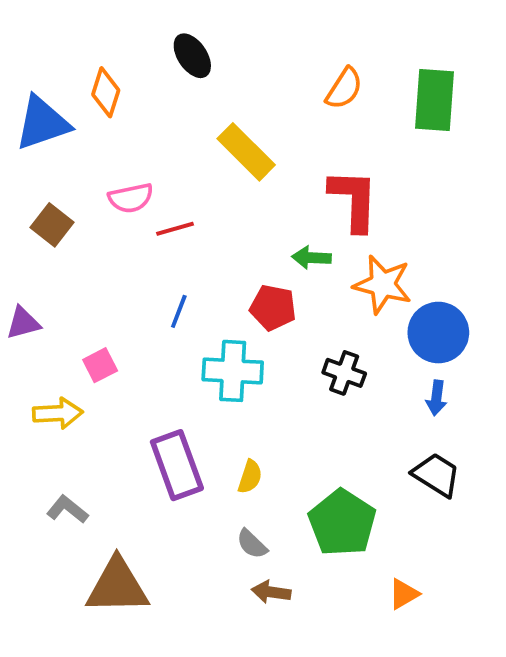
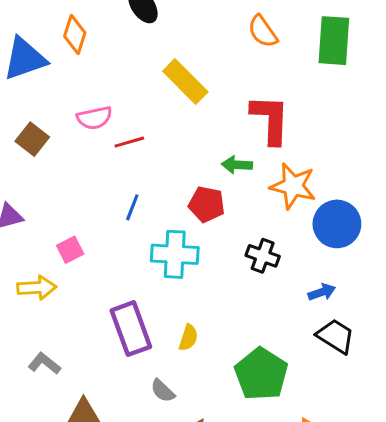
orange semicircle: (344, 88) -> (263, 31), turned 112
blue arrow: (436, 398) -> (322, 292), moved, turned -116
gray semicircle: (252, 544) -> (163, 391), moved

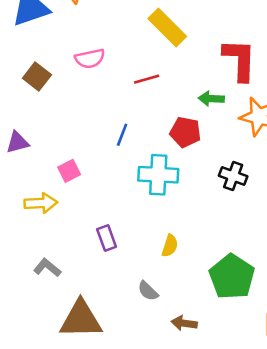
red line: (129, 142) -> (147, 79), moved
purple rectangle: (131, 329) -> (107, 238), moved, size x0.6

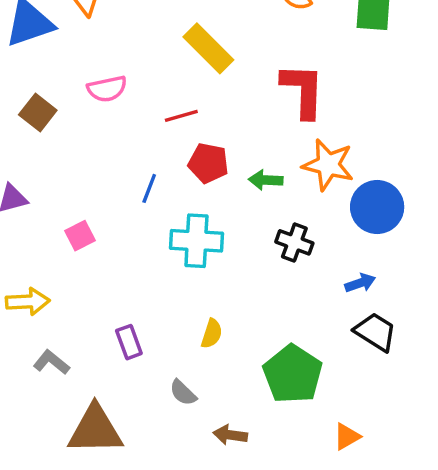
green arrow: (211, 99) -> (266, 180), moved
red pentagon: (185, 132) -> (208, 163), moved
yellow arrow: (41, 203) -> (28, 302), moved
purple rectangle: (107, 238) -> (129, 342), moved

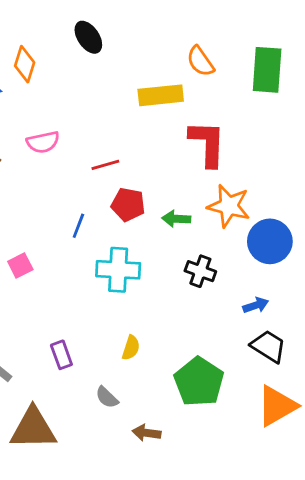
yellow rectangle: (208, 48) -> (161, 95), moved, turned -51
orange triangle: (347, 437) -> (277, 406), moved, size x1.8

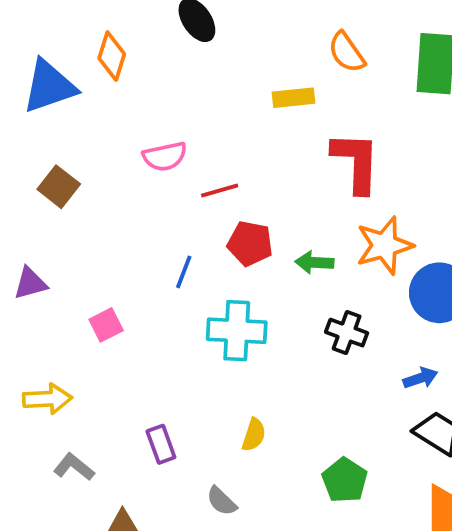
yellow rectangle: (161, 95) -> (294, 98), size x0.7
pink semicircle: (43, 142) -> (165, 156), moved
orange star: (229, 206) -> (384, 245), turned -30
green pentagon: (199, 382) -> (345, 480), size x0.7

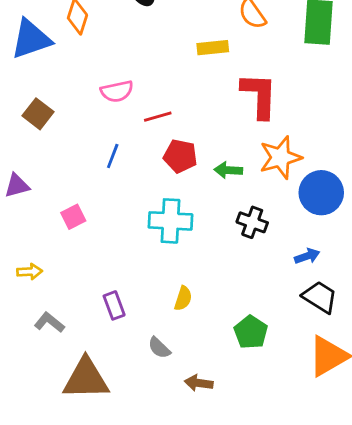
blue line: (184, 272) -> (113, 156), moved
yellow arrow: (47, 399) -> (30, 272), size x0.7

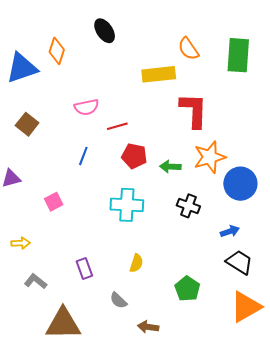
yellow rectangle: (213, 48) -> (159, 74), size x1.4

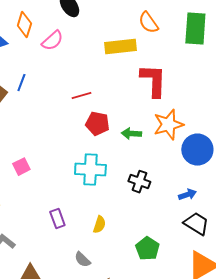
pink semicircle: (87, 107) -> (52, 41), moved, turned -30
blue line: (83, 156) -> (21, 83), moved
black cross: (188, 206) -> (139, 182), moved
purple rectangle: (84, 269) -> (57, 219), moved

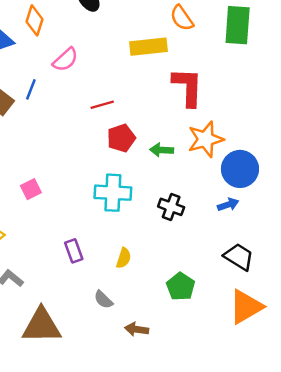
pink semicircle: (52, 41) -> (65, 60), moved
red pentagon: (97, 124) -> (121, 138), turned -30
blue arrow: (187, 195) -> (228, 205), moved

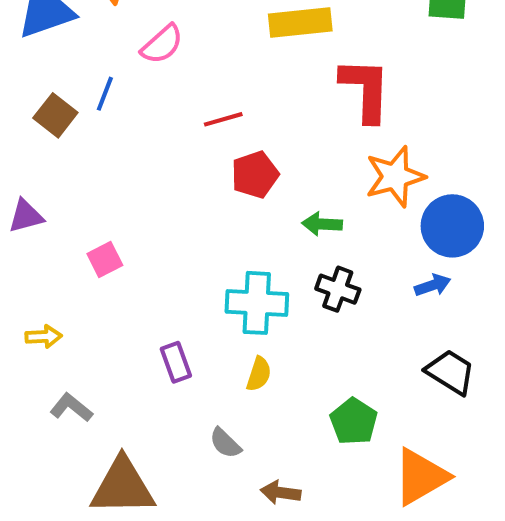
green arrow: (162, 150) -> (322, 224), moved
cyan cross: (113, 193) -> (257, 303), moved
orange triangle: (246, 307) -> (421, 477), moved

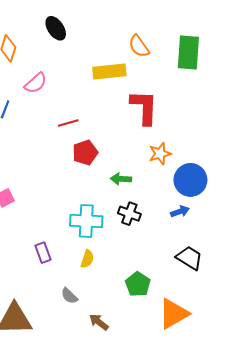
orange star: (395, 177) -> (160, 154), size x0.7
brown arrow: (281, 493) -> (99, 322), turned 30

